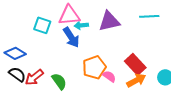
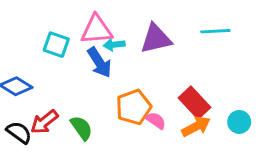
black semicircle: (17, 74) -> (19, 132), moved

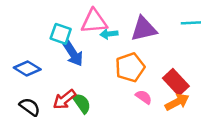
blue arrow: (99, 62) -> (73, 54), moved
orange pentagon: (134, 107) -> (130, 67), moved
red arrow: (44, 122) -> (64, 99), moved

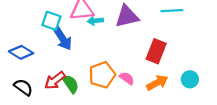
orange pentagon: (130, 67) -> (102, 75), moved
red rectangle: (176, 82) -> (156, 51), moved, turned 65

